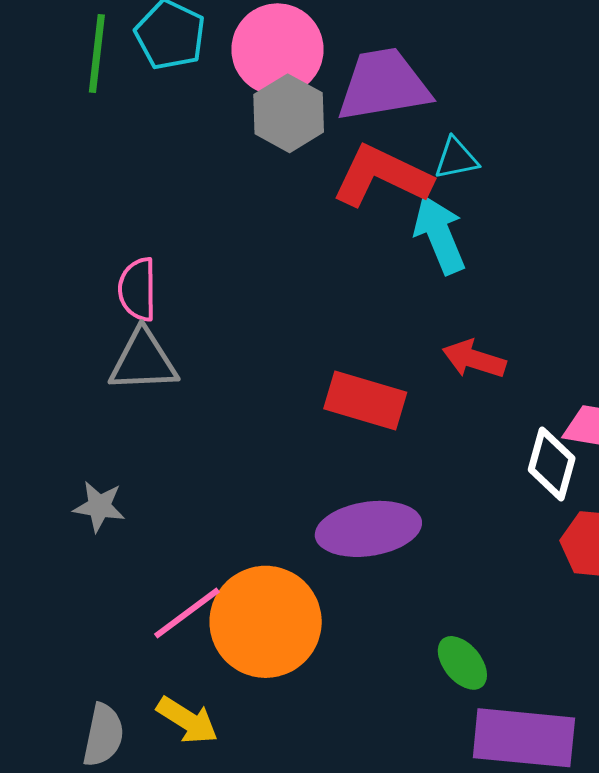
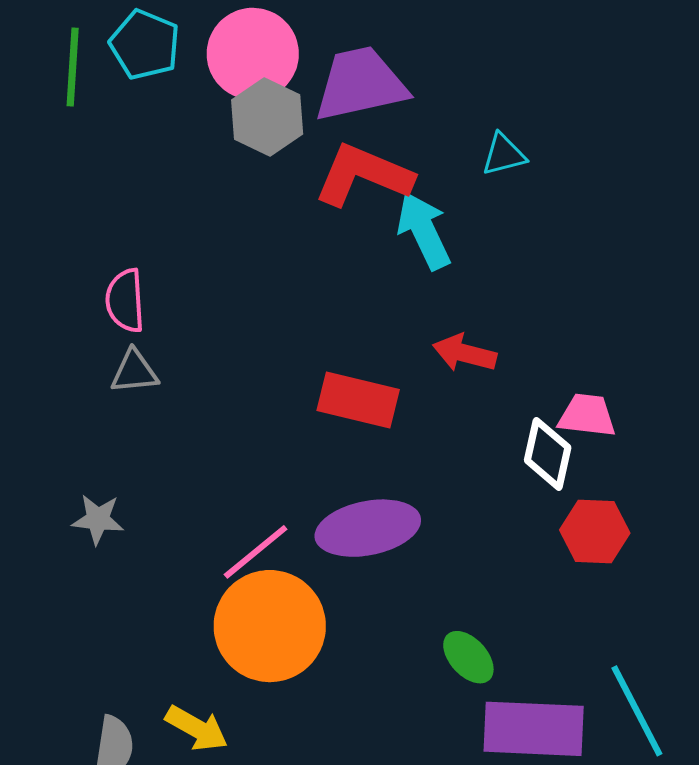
cyan triangle: (456, 159) -> (504, 154), moved
gray triangle: (143, 361) -> (134, 372), size x0.7
pink line: (187, 613) -> (256, 552), moved

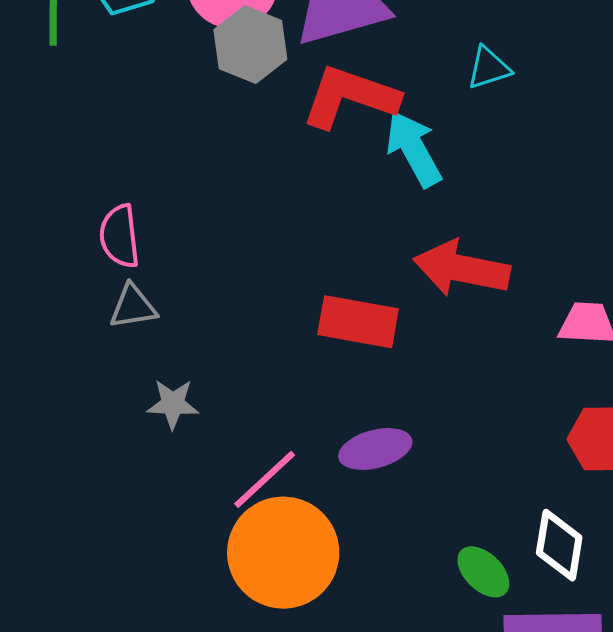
red arrow: (465, 353) -> (462, 269), size x1.5
white diamond: (548, 454) -> (559, 545), moved
gray star: (98, 519) -> (173, 404), moved
purple ellipse: (368, 528) -> (375, 449), size x0.7

